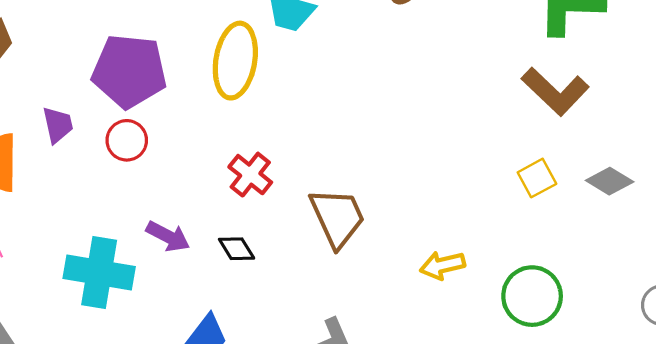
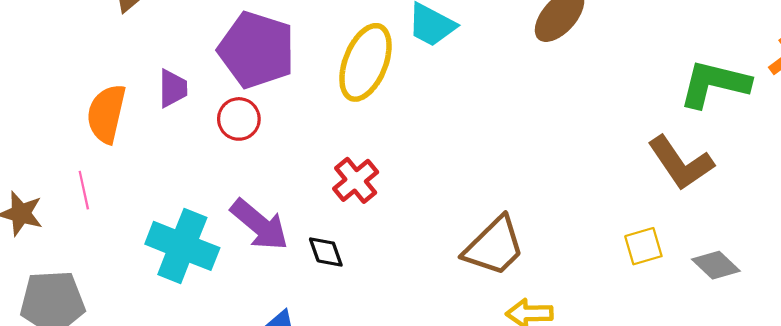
brown trapezoid: (337, 218) -> (494, 246), moved, turned 58
purple arrow: (168, 236) -> (259, 225), size x1.4

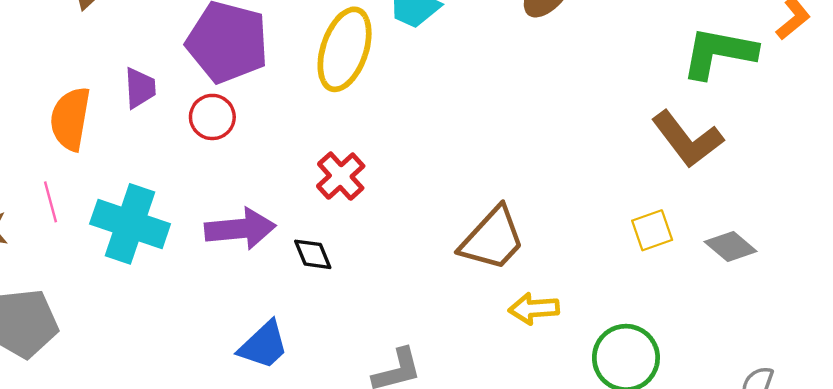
purple arrow: (259, 225) -> (240, 229), turned -42
cyan cross: (182, 246) -> (130, 224), moved

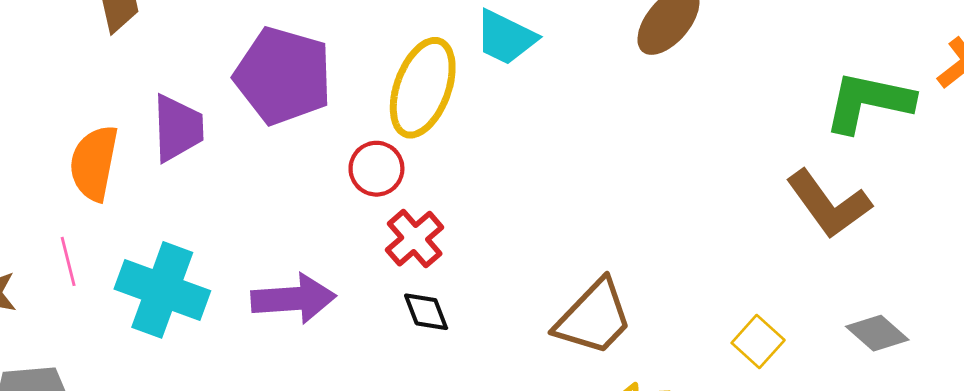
purple trapezoid: (140, 88) -> (178, 128), size x1.4
red circle: (212, 117) -> (376, 169), moved
yellow square: (652, 230) -> (758, 342), moved, turned -30
black diamond: (313, 254) -> (426, 312), moved

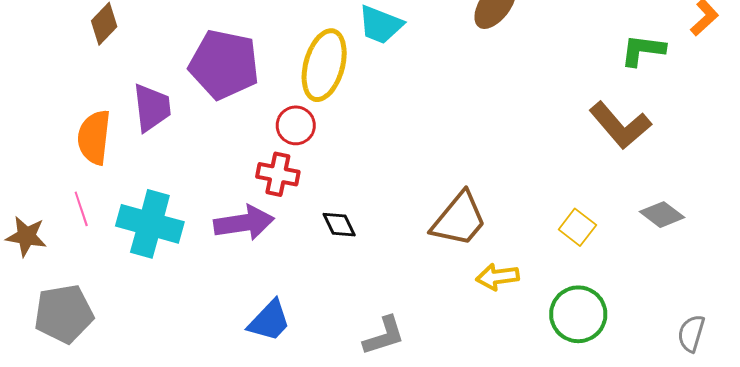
green L-shape: (869, 102) -> (643, 50), size x0.7
red cross: (415, 239) -> (278, 174), moved, turned -33

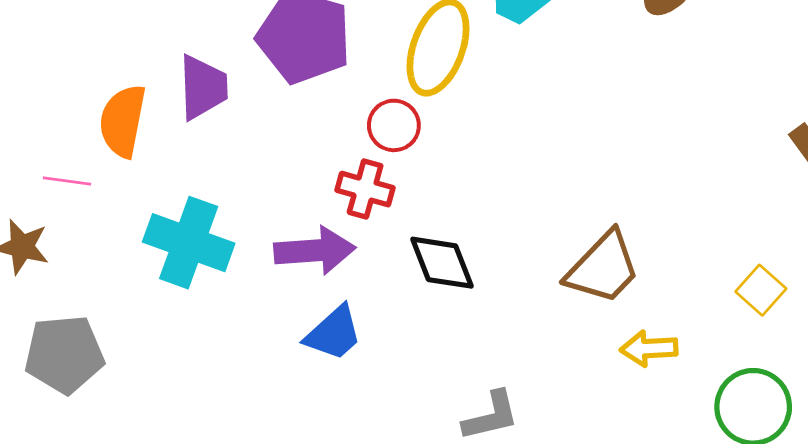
pink line: (81, 209) -> (67, 181), moved, turned -68
black diamond: (339, 225) -> (442, 263), size x1.5
blue trapezoid: (269, 321) -> (334, 333), moved

